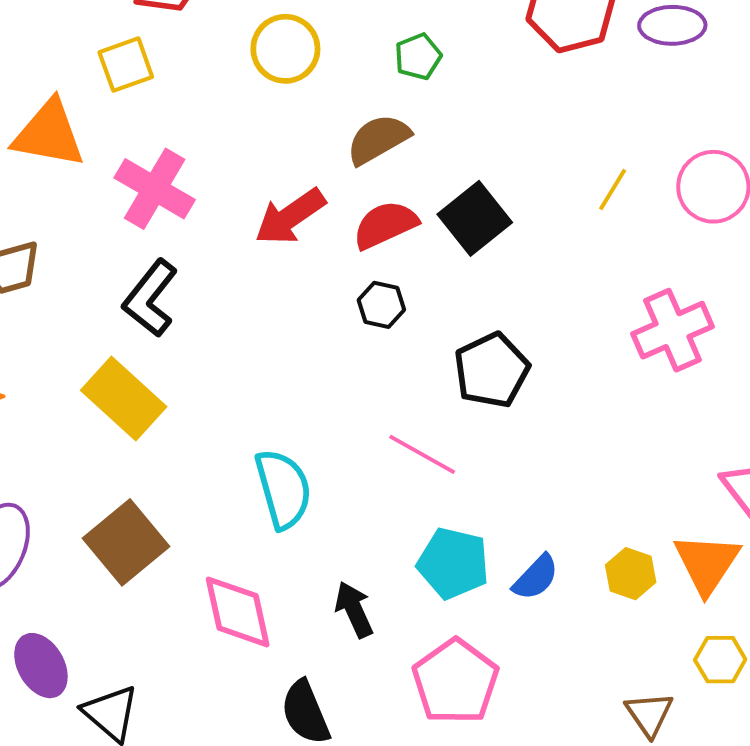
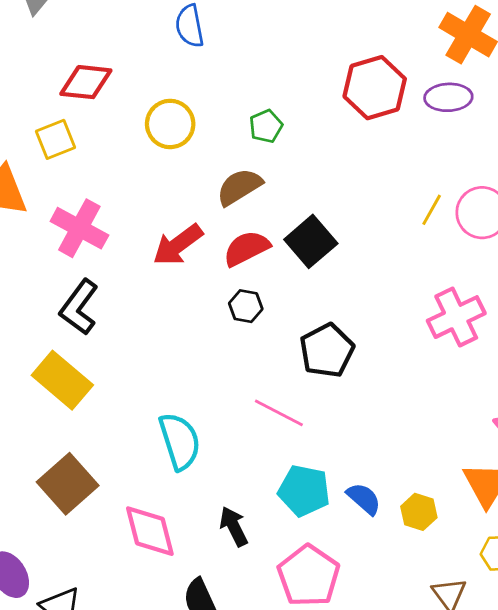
yellow line: (613, 190) -> (432, 210), moved
yellow hexagon: (631, 574) -> (419, 512), moved
blue semicircle: (536, 577) -> (364, 499), turned -90

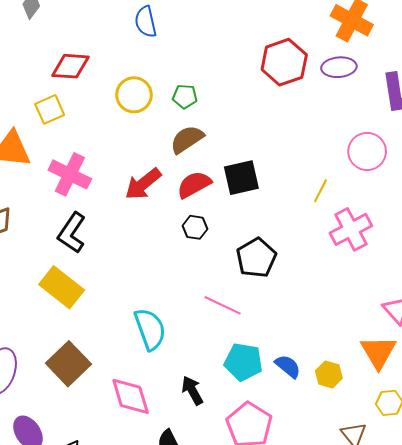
green pentagon: (266, 126) -> (185, 96), moved, turned 30
yellow line: (432, 210) -> (320, 191), moved
black square: (311, 241) -> (241, 178), turned 30

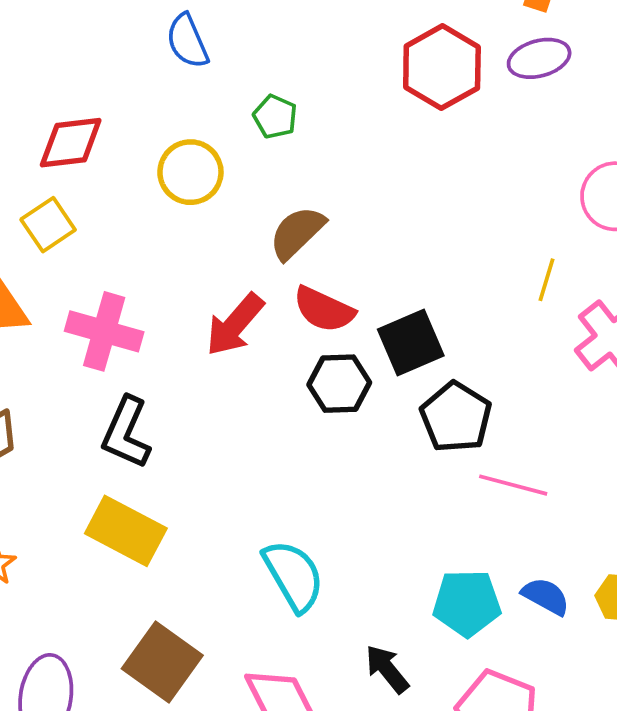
green pentagon: (185, 96) -> (275, 117), moved, turned 30
black square: (241, 178) -> (411, 343), moved
red semicircle: (194, 185) -> (324, 309), turned -116
black hexagon: (195, 227) -> (339, 384), size x1.4
pink line: (223, 305) -> (513, 485), moved

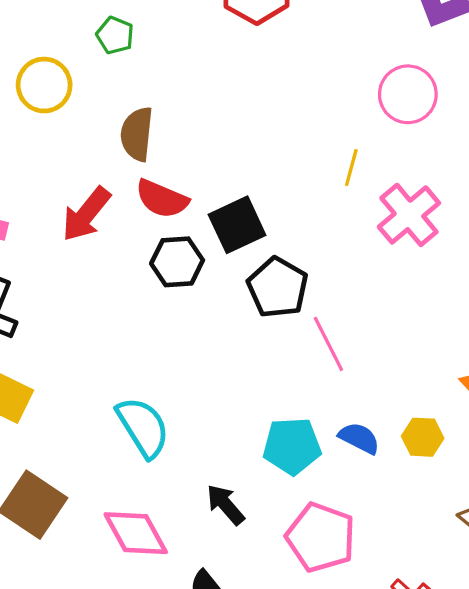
brown semicircle: (297, 233) -> (137, 134), turned -38
pink line: (513, 485) -> (328, 344), turned 50

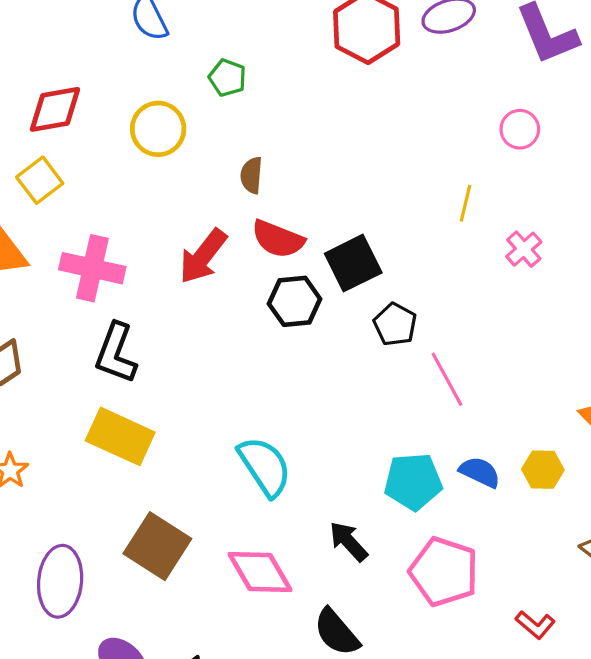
pink circle: (408, 94) -> (520, 129), size x0.7
brown semicircle: (137, 134) -> (251, 175), size x0.7
pink cross: (409, 215) -> (524, 249), size x0.6
black pentagon: (278, 287) -> (395, 324), size x0.7

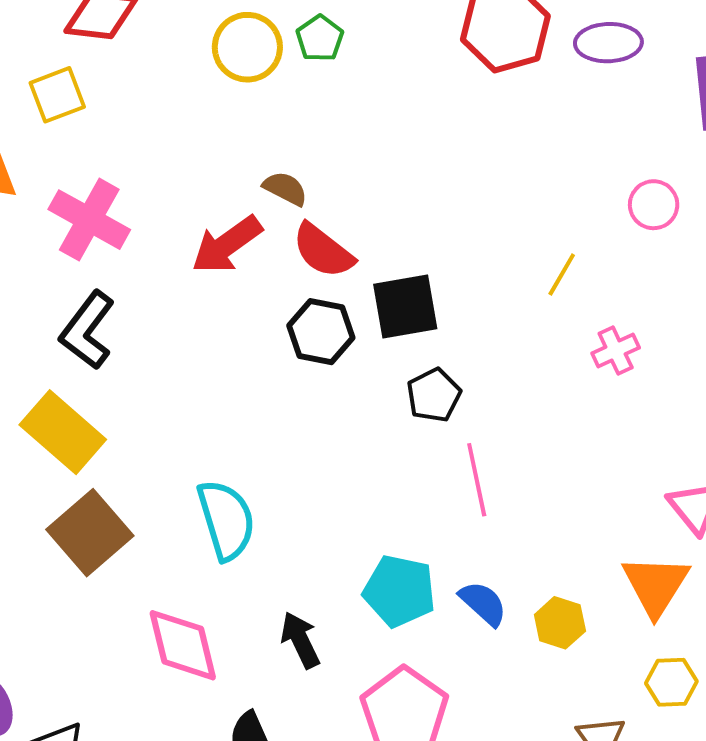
yellow circle: (158, 129) -> (247, 47), moved
brown semicircle: (251, 175) -> (285, 189), moved, turned 96
brown square: (157, 546) -> (90, 533), moved

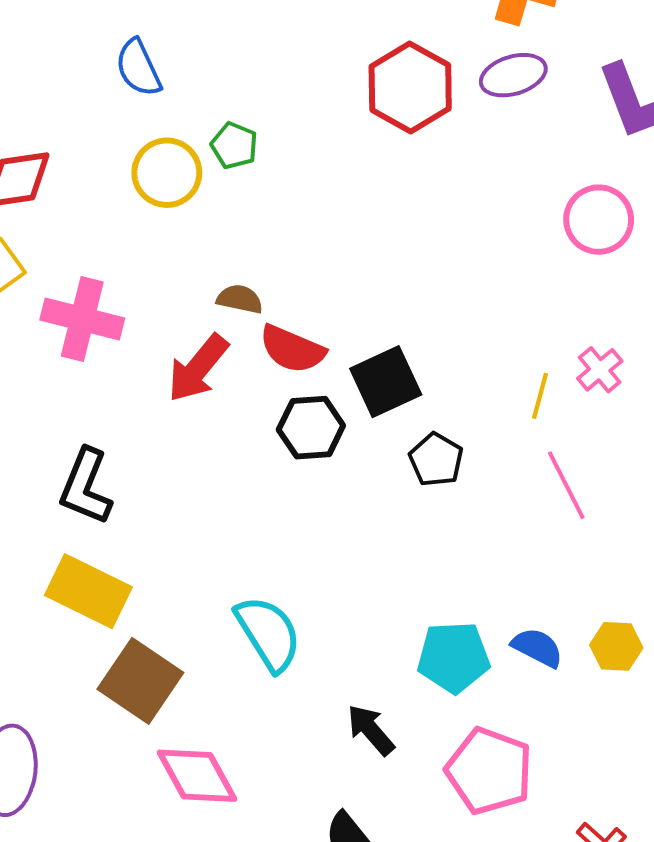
pink circle: (654, 205) -> (599, 220), size x1.4
pink cross: (89, 220) -> (82, 319), moved
yellow line: (562, 274) -> (540, 396), moved
pink line: (477, 480) -> (566, 485), moved
pink diamond: (183, 645) -> (197, 776), moved

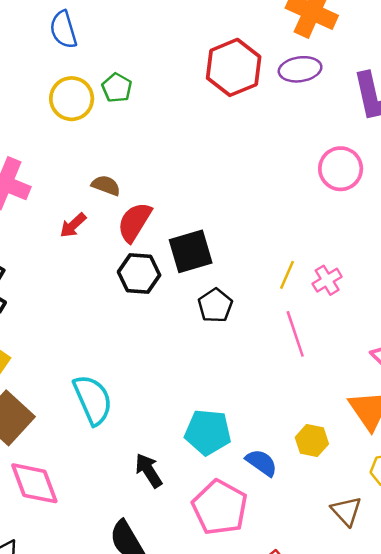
red semicircle: (292, 349) -> (134, 222), turned 90
red arrow: (198, 368) -> (73, 225), size x0.6
pink cross: (600, 370) -> (327, 280), moved
blue semicircle: (537, 647) -> (262, 463), moved

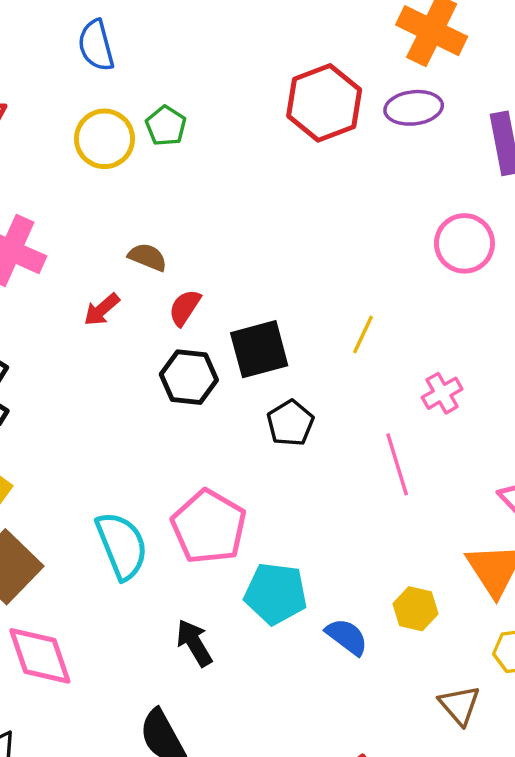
red semicircle: (134, 222) -> (185, 308), size x0.7
yellow line: (287, 275) -> (363, 334), moved
pink pentagon: (220, 507) -> (209, 527), moved

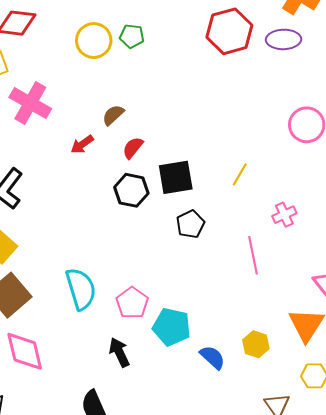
green pentagon: (166, 126) -> (132, 36), turned -30
brown semicircle: (148, 257) -> (113, 115), turned -70
pink pentagon: (209, 527) -> (132, 303), moved, size x0.7

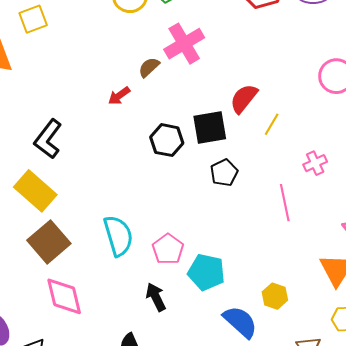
pink cross: (30, 103) -> (184, 44), moved, turned 30
red semicircle: (133, 148) -> (244, 99), moved, size x1.4
yellow hexagon: (256, 344) -> (275, 296), moved
blue semicircle: (212, 357) -> (240, 322), moved, size x1.4

